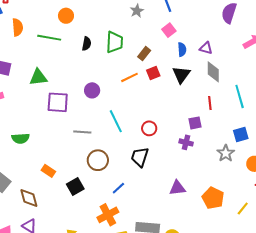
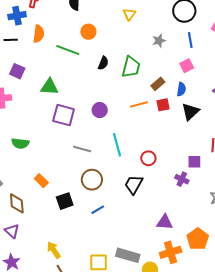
blue semicircle: (182, 50) -> (181, 89), moved
blue line: (118, 188) -> (98, 210), moved
orange cross: (108, 215) -> (171, 252), moved

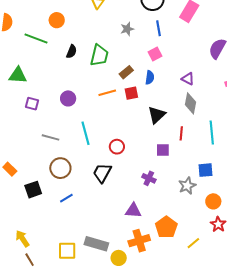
black triangle: (190, 112) -> (157, 115), moved
purple square: (64, 115) -> (32, 104), size x0.6
purple cross: (182, 179) -> (149, 178), moved

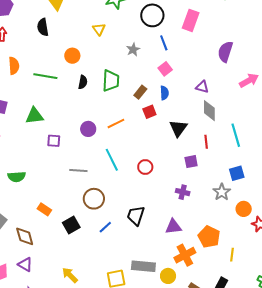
orange circle: (57, 20) -> (72, 56), moved
orange line: (107, 93) -> (116, 123), moved
black trapezoid: (102, 173) -> (136, 216), moved
orange circle: (213, 201) -> (244, 209), moved
yellow line: (193, 243) -> (232, 255), moved, turned -32

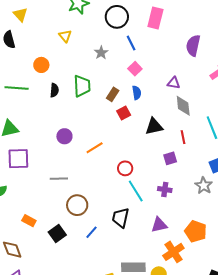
orange line: (116, 123) -> (95, 148), moved
black triangle: (178, 128) -> (154, 126), turned 48
purple square: (54, 141) -> (18, 159), moved, size x1.6
cyan line: (112, 160) -> (136, 191), moved

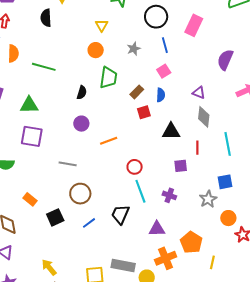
orange circle: (41, 65) -> (96, 50), moved
black semicircle: (54, 90) -> (82, 93), moved

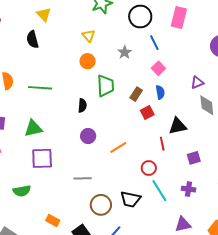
purple triangle: (199, 93) -> (197, 82), turned -32
red line: (197, 148) -> (162, 144), moved
black trapezoid: (120, 214) -> (130, 199), moved, turned -90

